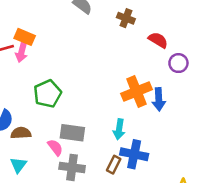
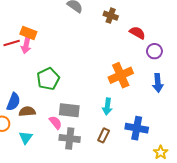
blue arrow: (159, 99) -> (158, 83), moved
blue cross: (134, 154) -> (137, 128), moved

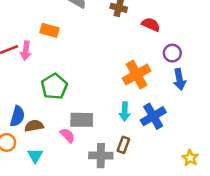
orange rectangle: (28, 33) -> (50, 30), moved
purple circle: (154, 51) -> (172, 53), moved
blue cross: (137, 128) -> (153, 116), moved, turned -35
gray cross: (70, 139) -> (101, 156), moved

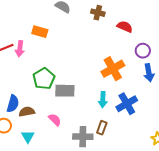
gray rectangle: (82, 120) -> (65, 91), moved

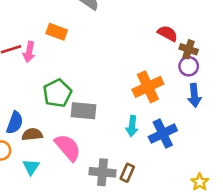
brown cross: (98, 13) -> (189, 49), moved
pink semicircle: (55, 120) -> (68, 147), size x1.6
brown rectangle: (102, 128) -> (127, 173), moved

